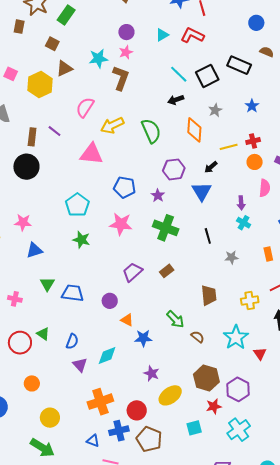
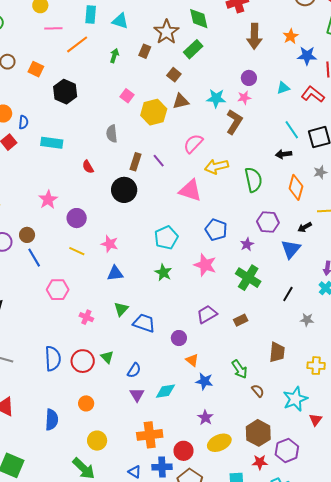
black line: (208, 236) -> (288, 294), turned 35

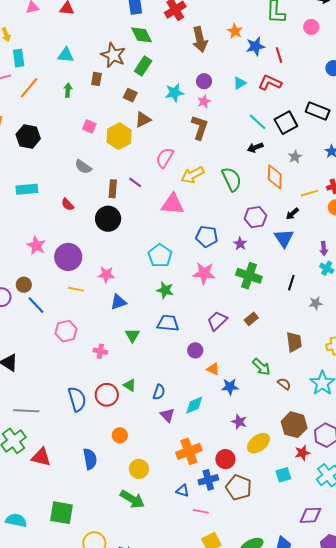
cyan rectangle: (91, 14) -> (19, 58), moved
cyan star: (216, 98) -> (174, 93), moved
gray semicircle: (112, 134) -> (83, 167), turned -36
purple circle: (77, 218) -> (68, 257), size x1.4
blue trapezoid: (144, 323) -> (168, 323), moved

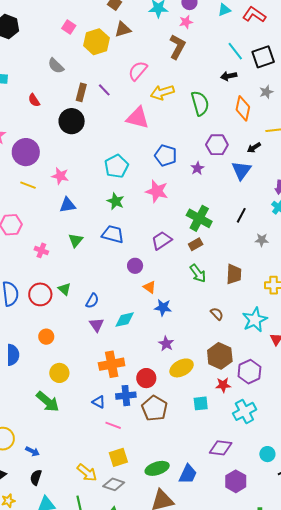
green cross: (249, 276) -> (199, 218), moved
green arrow: (261, 367) -> (198, 273), moved

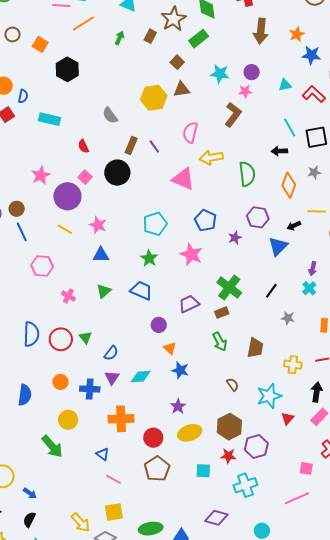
pink square: (69, 27) -> (85, 177), moved
pink semicircle: (138, 71) -> (190, 132), turned -35
blue cross: (126, 396) -> (90, 389), moved

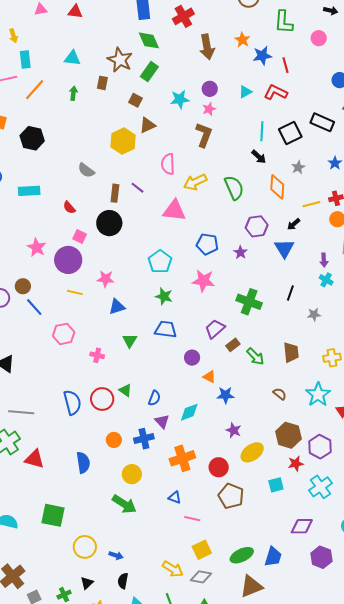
cyan line: (290, 127) -> (262, 131), turned 48
black arrow: (279, 151) -> (259, 157), turned -119
brown rectangle: (222, 313) -> (233, 345), moved

